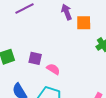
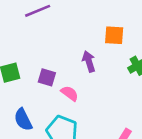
purple arrow: (67, 12) -> (89, 61), moved

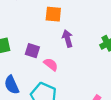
orange square: (114, 35) -> (53, 14), moved

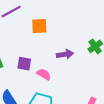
purple arrow: (67, 39) -> (65, 54), moved, turned 105

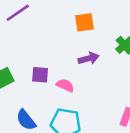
orange square: (39, 26) -> (85, 22), moved

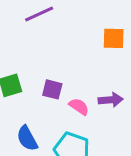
purple arrow: (89, 58) -> (111, 100), moved

